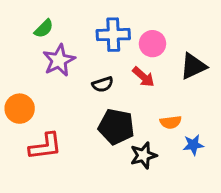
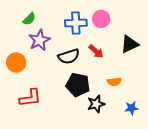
pink circle: (152, 44) -> (101, 19), moved
black semicircle: (103, 84) -> (69, 56), size x1.5
orange circle: (20, 109) -> (16, 62), moved
blue star: (193, 145) -> (132, 108), moved

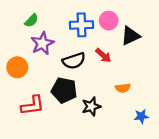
black triangle: (129, 44) -> (130, 36), moved
black pentagon: (78, 85) -> (64, 90), moved
black star: (96, 104) -> (91, 106), moved

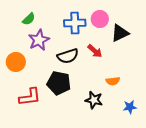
black star: (91, 106) -> (94, 100), moved, turned 30

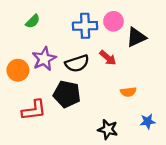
purple star: (39, 40) -> (44, 59), moved
black star: (94, 100) -> (108, 129), moved

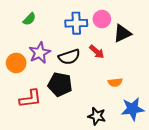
blue star: (148, 121) -> (133, 109), size x1.6

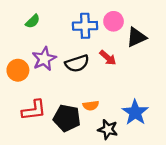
orange semicircle: (115, 82) -> (91, 106), moved
black pentagon: (60, 84) -> (67, 118), moved
blue star: (133, 109) -> (135, 112), moved, turned -30

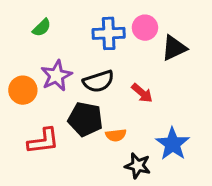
red arrow: (108, 58) -> (142, 93), moved
black pentagon: (67, 118) -> (85, 119), moved

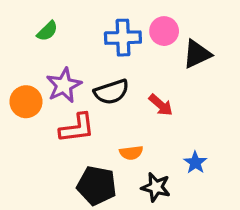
black pentagon: (85, 119) -> (97, 186), moved
red L-shape: (43, 141) -> (77, 128), moved
blue star: (173, 144) -> (195, 163), size x0.6

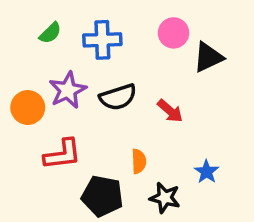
blue cross: (123, 38) -> (102, 40), moved
red L-shape: (77, 128) -> (62, 154), moved
orange semicircle: (131, 153) -> (139, 161), turned -85

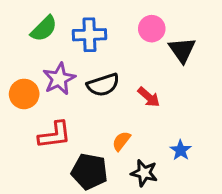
green semicircle: (50, 33) -> (44, 29), size x1.4
black triangle: (208, 57) -> (182, 50), turned -40
orange semicircle: (139, 161) -> (121, 141), turned -140

